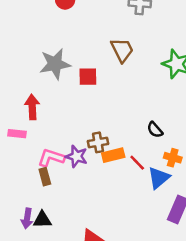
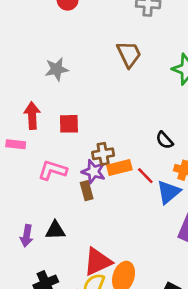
gray star: (55, 64) -> (57, 69), size x0.7
red square: (88, 77) -> (69, 124), moved
purple star: (76, 156) -> (93, 172), moved
brown rectangle: (45, 177) -> (87, 191), moved
black triangle: (42, 220) -> (55, 230), moved

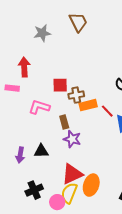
brown trapezoid: (129, 54) -> (78, 22), moved
red square: (69, 124) -> (60, 85), moved
purple star: (93, 172) -> (72, 139), moved

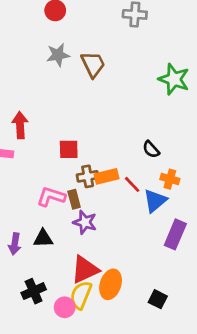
gray star: (42, 33) -> (58, 55), moved
brown cross: (76, 95) -> (88, 176), moved
pink L-shape: (39, 107) -> (51, 197), moved

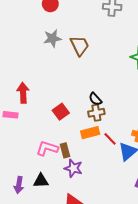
red square: (69, 149) -> (61, 112), turned -35
black semicircle: (151, 149) -> (95, 99), moved
brown cross: (88, 176) -> (96, 113), moved

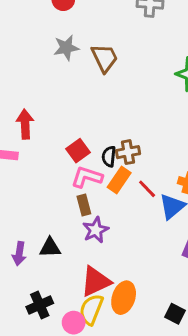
black semicircle: (95, 99) -> (109, 156), moved, turned 48
orange rectangle: (90, 133) -> (119, 180), turned -42
pink L-shape: (47, 148) -> (87, 177), moved
purple star: (73, 168) -> (96, 230), turned 30

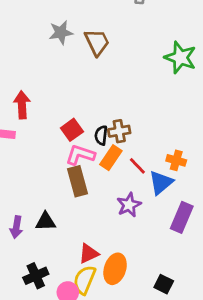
brown rectangle: (84, 205) -> (77, 181), size x1.5
purple star: (96, 230) -> (129, 205), moved
red triangle: (96, 281) -> (89, 254), size x0.7

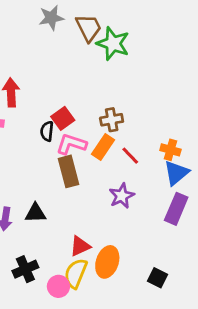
green star: (180, 58) -> (113, 44), moved
black semicircle: (101, 135) -> (47, 131), moved
blue triangle: (161, 183) -> (176, 173), moved

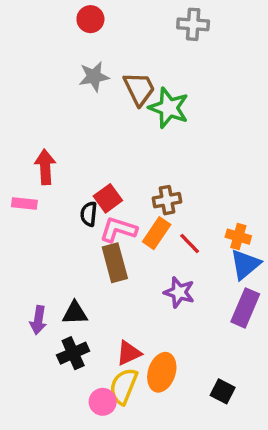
purple star: (122, 196) -> (179, 292), turned -30
black cross: (25, 269) -> (73, 353), moved

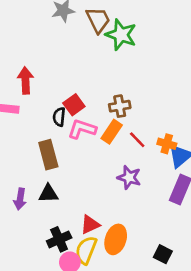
orange cross: (238, 237) -> (167, 144), moved
brown rectangle: (115, 263) -> (48, 155), moved
black cross: (73, 353) -> (59, 239), moved

